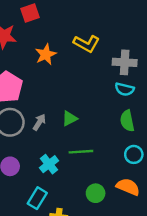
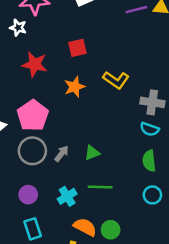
red square: (30, 13) -> (77, 48), moved
orange semicircle: (128, 187) -> (85, 227), moved
cyan rectangle: (37, 198) -> (33, 229), moved, turned -55

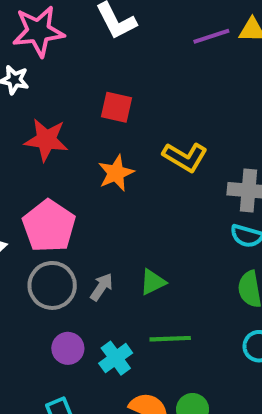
red square: (77, 48) -> (117, 107), turned 30
purple circle: (28, 195) -> (68, 348), moved

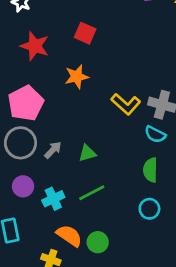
yellow L-shape: (185, 157) -> (126, 104), moved
green line: (170, 339) -> (92, 193), turned -36

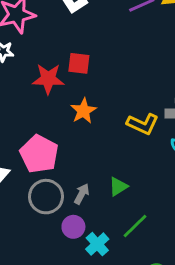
red star: (35, 46) -> (48, 79), moved
purple circle: (23, 186) -> (73, 227), moved

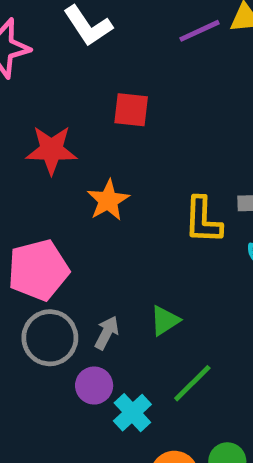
red square: (79, 63) -> (131, 110), moved
yellow L-shape: (143, 124) -> (203, 220), turned 68
pink pentagon: (39, 154) -> (38, 270), turned 30

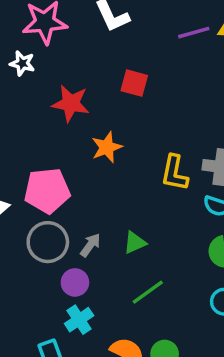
cyan cross: (132, 413) -> (79, 320), moved

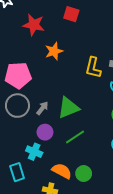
green triangle: (135, 243) -> (68, 108), size x1.6
purple circle: (75, 282) -> (45, 132), moved
cyan cross: (79, 320) -> (34, 152), turned -35

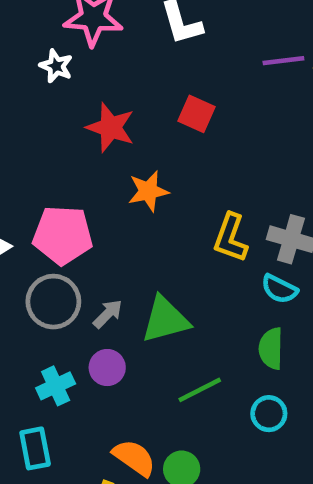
green line: (75, 137) -> (200, 390), moved
cyan cross: (34, 152) -> (56, 386), moved, turned 35

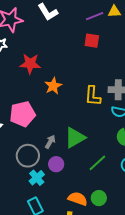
red square: (197, 114) -> (92, 41), moved
gray circle: (53, 302) -> (28, 156), moved

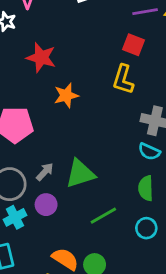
yellow L-shape: (93, 96) -> (123, 79), moved

